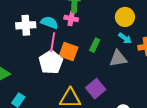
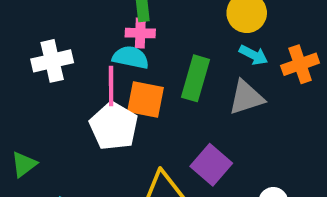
cyan semicircle: (49, 23) -> (131, 57), moved
green rectangle: (95, 45) -> (196, 78), size x1.5

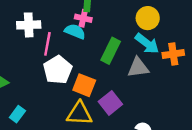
cyan arrow: (254, 55) -> (147, 44), size x1.5
pink line: (111, 86) -> (47, 44), moved
orange square: (146, 99) -> (84, 85), moved

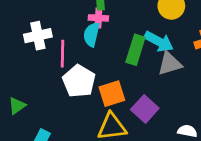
cyan semicircle: (75, 31) -> (91, 34), turned -90
cyan arrow: (147, 44) -> (159, 42), moved
orange square: (84, 85) -> (112, 94), turned -30

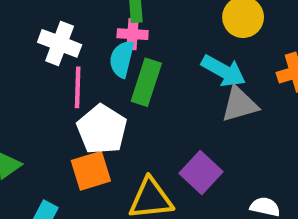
white cross: (38, 36) -> (60, 43), moved, turned 32
green rectangle: (135, 50) -> (146, 82), moved
orange square: (112, 94) -> (91, 171), moved

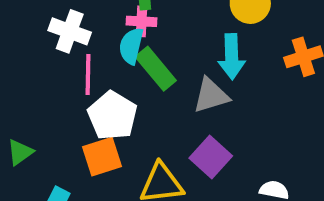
cyan arrow: (223, 71) -> (232, 57), turned 60
green rectangle: (146, 82) -> (156, 69), turned -57
gray triangle: (240, 104) -> (211, 95), moved

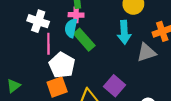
gray triangle: (211, 95) -> (146, 52), moved

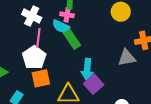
cyan semicircle: (71, 28) -> (61, 26), turned -84
cyan arrow: (124, 32) -> (87, 69), moved
white pentagon: (62, 65) -> (34, 57), moved

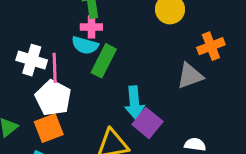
white cross: (32, 16) -> (32, 60), moved
green rectangle: (71, 38) -> (104, 61), turned 70
orange square: (41, 78) -> (49, 128), moved

